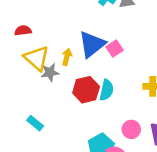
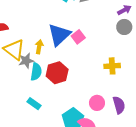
cyan semicircle: (107, 90) -> (36, 72), moved
cyan rectangle: (35, 123) -> (34, 104), moved

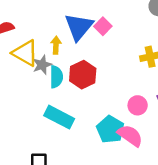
cyan rectangle: (34, 104) -> (59, 117), size x1.6

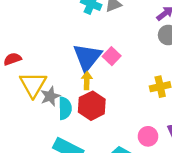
yellow arrow: (56, 45) -> (87, 81), moved
yellow triangle: (25, 53) -> (33, 84), turned 32

